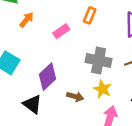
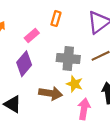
purple diamond: (48, 77) -> (24, 64), moved
brown arrow: (75, 97) -> (51, 93), size x1.5

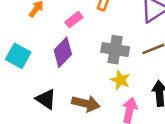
brown arrow: (51, 93) -> (86, 103), moved

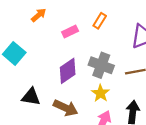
purple diamond: (63, 52) -> (68, 71), moved
black triangle: (46, 99) -> (31, 97), turned -36

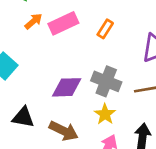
pink rectangle: (70, 31) -> (63, 23), moved, size x1.5
purple diamond: (68, 71) -> (67, 87), turned 32

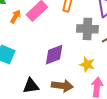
gray cross: (106, 81) -> (87, 29), moved

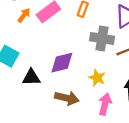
black triangle: (31, 86) -> (31, 77), moved

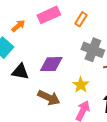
orange arrow: (24, 15) -> (18, 26), moved

